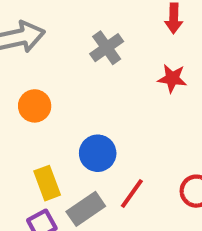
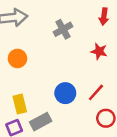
blue circle: (98, 153) -> (65, 93), moved
red line: (132, 194) -> (96, 92), moved

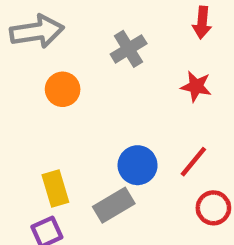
orange circle: (17, 58) -> (63, 89), moved
gray rectangle: (41, 122) -> (114, 205), moved

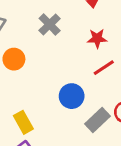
red line: (193, 162) -> (104, 68), moved, turned 30
gray rectangle: (114, 205) -> (98, 120), moved

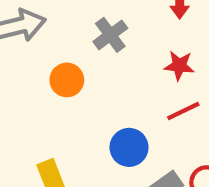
orange circle: (14, 59) -> (67, 80), moved

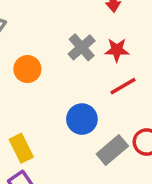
gray cross: (110, 35) -> (82, 47), moved

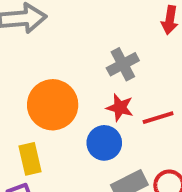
red star: (117, 50) -> (120, 108), moved
orange circle: (27, 69) -> (53, 105), moved, size x1.6

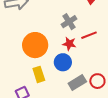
red line: (158, 118) -> (89, 35), moved
yellow rectangle: (30, 159) -> (39, 74), moved

